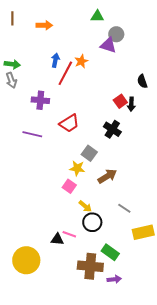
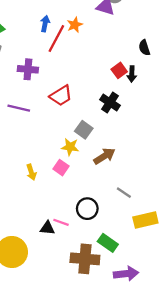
yellow arrow: (85, 206) -> (31, 172), moved, turned 32
purple arrow: (114, 279) -> (126, 274), moved, size x1.5

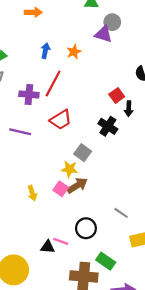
red line: (56, 39) -> (53, 84), moved
black arrow: (132, 74) -> (129, 109), moved
brown arrow: (104, 156) -> (77, 185), moved

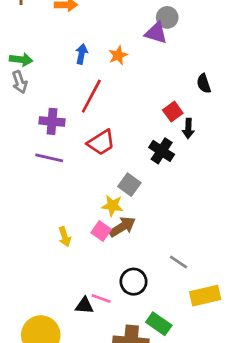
purple cross: (29, 94) -> (52, 121), moved

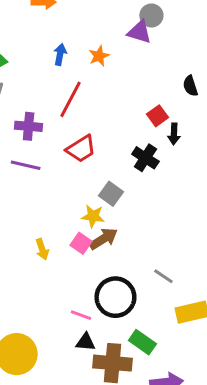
black circle: (133, 282) -> (115, 297), size x1.4
black triangle: (84, 305) -> (86, 342), moved

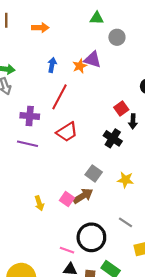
purple triangle: (139, 32) -> (93, 60), moved
gray square: (111, 194) -> (94, 173), moved
yellow star: (93, 216) -> (126, 180), moved

